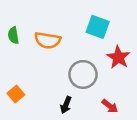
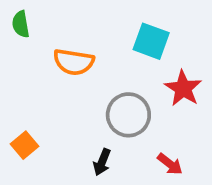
green semicircle: (13, 35) -> (21, 24), moved

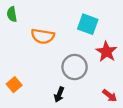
red arrow: (170, 164) -> (110, 96), moved

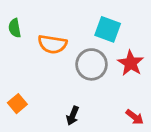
green semicircle: (12, 14) -> (15, 28), moved
gray circle: (75, 67) -> (92, 64), moved

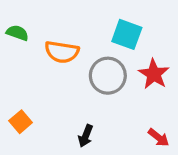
green semicircle: (15, 28) -> (17, 33), turned 120

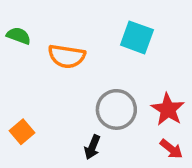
red star: (154, 74) -> (168, 109), moved
gray circle: (108, 76) -> (116, 109), moved

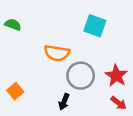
orange semicircle: (67, 56) -> (57, 53), moved

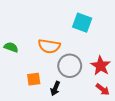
green semicircle: (13, 25) -> (11, 47), moved
orange square: (15, 91) -> (34, 79), moved, turned 32

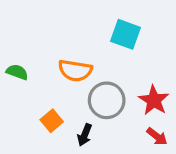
orange square: (34, 79) -> (52, 121), turned -32

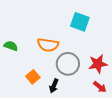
red star: (154, 100) -> (98, 64), turned 30

